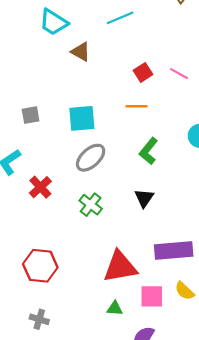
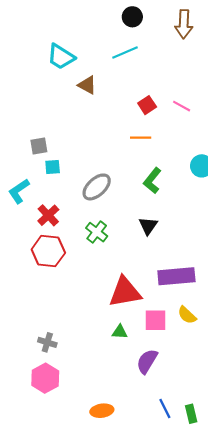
cyan square: (82, 118) -> (53, 167), moved, size x0.6
red hexagon: (40, 266) -> (48, 251), moved

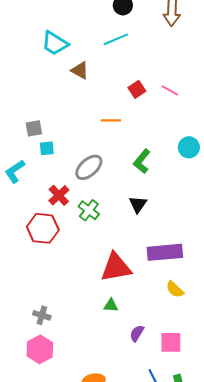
orange line: (141, 138) -> (111, 120), moved
red cross: (48, 215) -> (59, 195), moved
pink square: (155, 320) -> (171, 342), moved
purple semicircle: (147, 361) -> (137, 333), size x0.7

